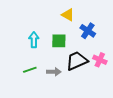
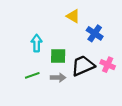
green square: (59, 41) -> (58, 56), moved

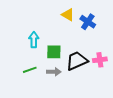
blue cross: (95, 33) -> (88, 22), moved
pink cross: (108, 65) -> (100, 60), turned -32

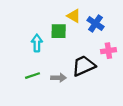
green square: (54, 52) -> (59, 31), moved
pink cross: (100, 60) -> (108, 51), moved

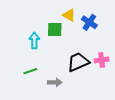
pink cross: (108, 51) -> (102, 60), moved
gray arrow: (59, 78) -> (55, 82), moved

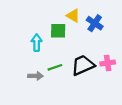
green line: (30, 71) -> (55, 67), moved
gray arrow: (55, 82) -> (36, 76), moved

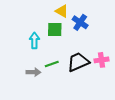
yellow triangle: (73, 16) -> (62, 11), moved
blue cross: (95, 23) -> (80, 22), moved

